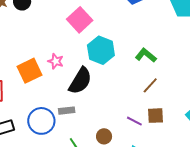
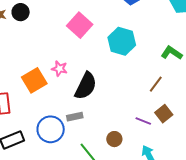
cyan hexagon: (101, 50) -> (122, 41), moved
green L-shape: (146, 55) -> (172, 53), moved
brown square: (156, 116) -> (164, 114), turned -30

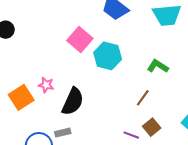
pink square: (80, 25) -> (80, 40), moved

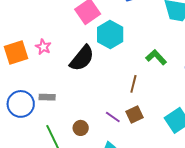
brown line: (143, 98) -> (133, 84), turned -36
black semicircle: (73, 101) -> (82, 58), moved

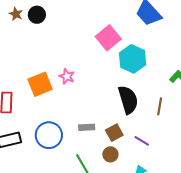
black semicircle: (82, 58) -> (128, 100), moved, turned -52
gray rectangle: (47, 97) -> (87, 127), moved
brown square: (135, 114) -> (114, 133), moved

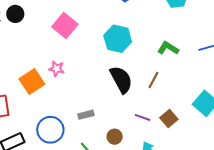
pink square: (108, 38) -> (65, 25), moved
brown line: (160, 106) -> (153, 80), turned 30
brown square: (114, 133) -> (169, 118), moved

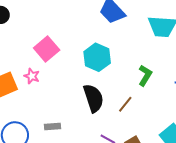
pink square: (65, 25) -> (47, 49), moved
green L-shape: (168, 48) -> (145, 75), turned 80

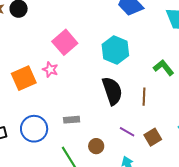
green L-shape: (145, 75) -> (164, 68), turned -70
brown line: (125, 104) -> (144, 97), turned -36

